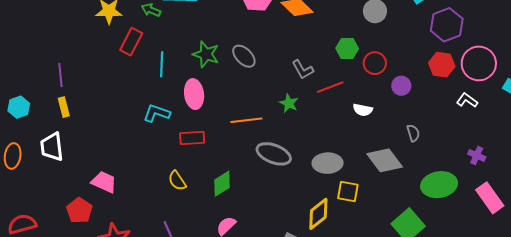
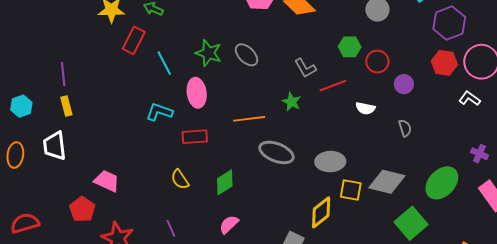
cyan line: (162, 64) -> (164, 63), turned -30
gray semicircle: (413, 133) -> (405, 128), moved
gray diamond: (385, 160) -> (387, 182), moved, turned -39
green ellipse: (439, 185) -> (442, 183), turned -36

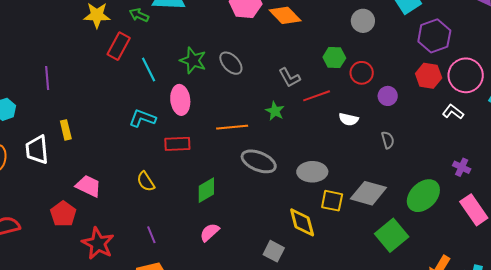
yellow rectangle: (66, 106) -> (66, 130), moved
yellow semicircle: (180, 179) -> (146, 181), moved
yellow diamond: (321, 212) -> (302, 222), turned -68

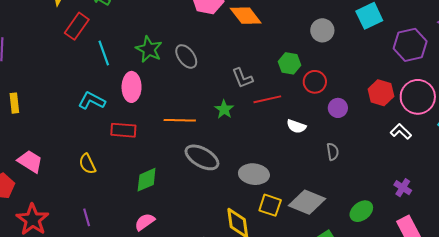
purple hexagon: (434, 36) -> (410, 45), moved
green ellipse: (423, 196) -> (361, 211), size x0.7

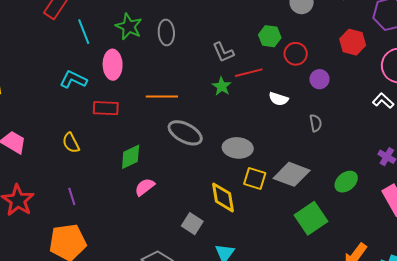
gray ellipse: (186, 56) -> (166, 32), turned 35
red hexagon: (381, 93) -> (353, 42), moved
green star: (224, 109) -> (222, 86), moved
pink semicircle: (145, 222) -> (145, 187), moved

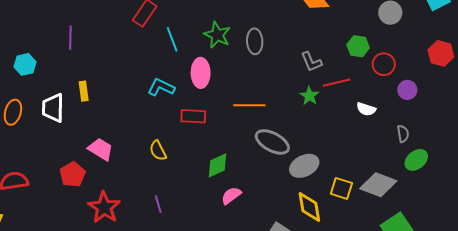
gray ellipse: (238, 148) -> (304, 166), moved, turned -32
green ellipse: (346, 182) -> (416, 160), moved

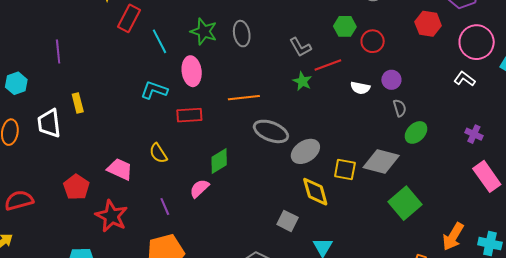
purple circle: (407, 90) -> (391, 80), moved
pink trapezoid: (101, 149) -> (120, 169), moved
pink semicircle: (231, 196) -> (199, 188), moved

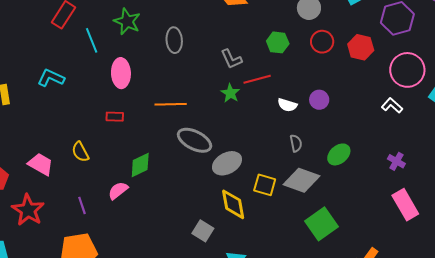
green star: (204, 31) -> (127, 21), moved
red circle: (373, 41) -> (322, 42), moved
cyan L-shape: (154, 90) -> (51, 78), moved
gray semicircle: (400, 108) -> (296, 143), moved
red rectangle: (189, 115) -> (115, 117), size x0.7

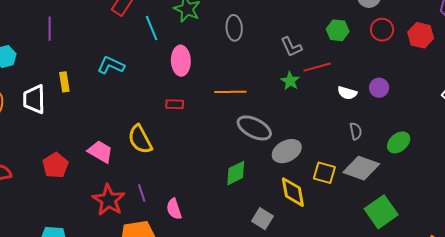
yellow semicircle: (80, 152) -> (140, 139), size x1.4
green diamond: (140, 165) -> (236, 173), moved
pink semicircle: (118, 191) -> (174, 209), moved, turned -70
red star: (28, 210) -> (109, 200), moved

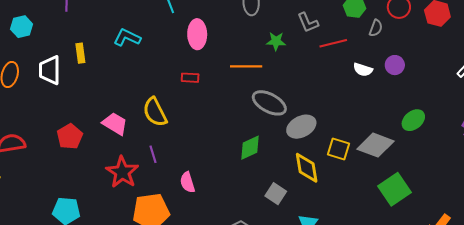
green star: (290, 81) -> (276, 41), moved, turned -30
gray semicircle: (356, 131) -> (376, 28), moved, turned 30
purple line: (142, 193) -> (153, 154), moved

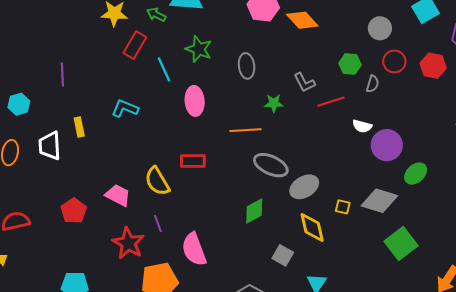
purple circle: (395, 65) -> (387, 145), moved, size x1.6
red rectangle: (190, 78) -> (193, 161), moved, size x1.4
yellow square: (339, 149) -> (343, 207), size x0.7
pink semicircle: (187, 182) -> (194, 249), size x1.6

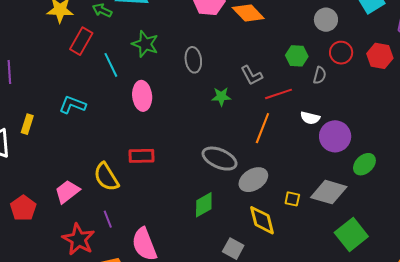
yellow rectangle: (79, 127) -> (27, 124), turned 30
orange line: (246, 130) -> (262, 128), moved, turned -64
pink trapezoid: (118, 195) -> (67, 192), turned -64

